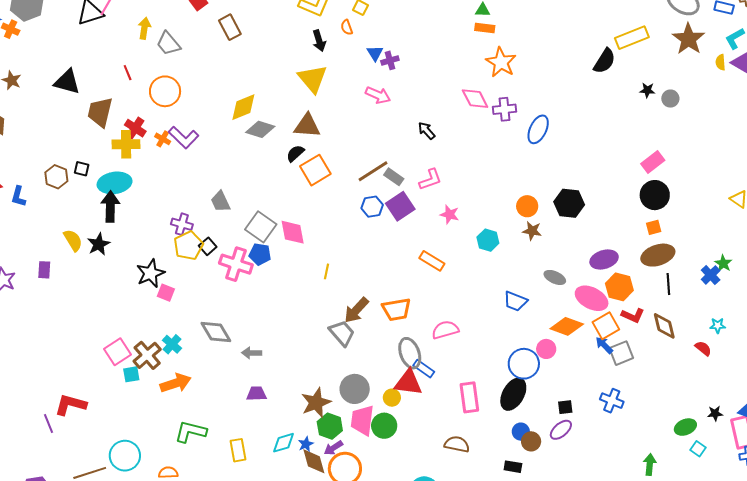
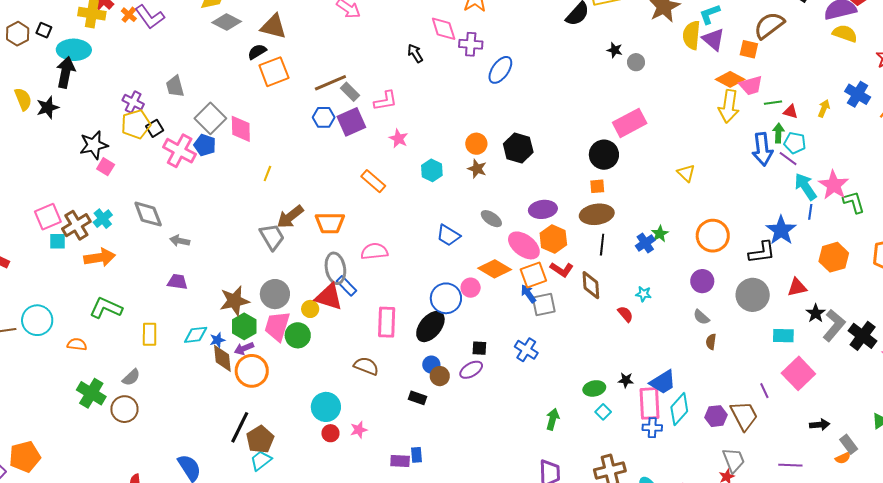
yellow semicircle: (720, 62) -> (692, 35), size x1.8
black arrow: (427, 131) -> (415, 53), moved
pink rectangle: (653, 162) -> (630, 123), moved, size x1.4

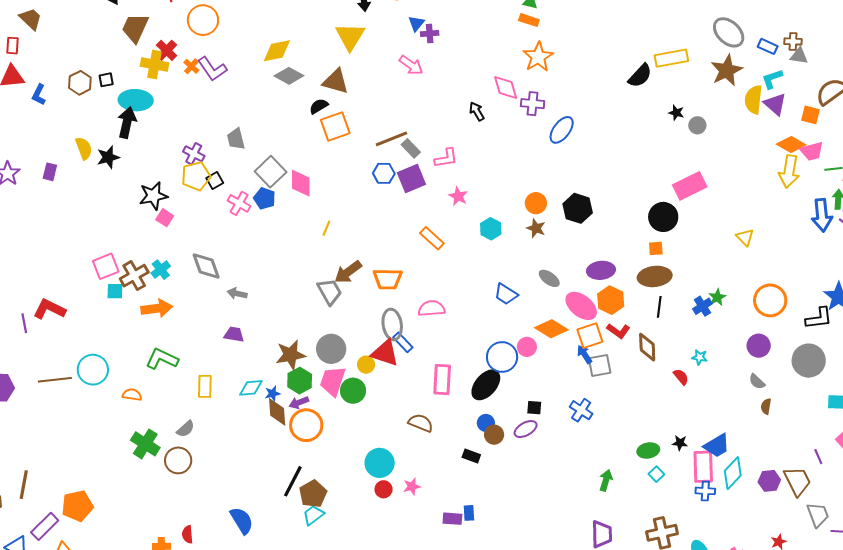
black square: (44, 30) -> (106, 80), turned -35
pink cross: (180, 151) -> (239, 203), size x0.7
gray trapezoid: (734, 460) -> (818, 515), moved

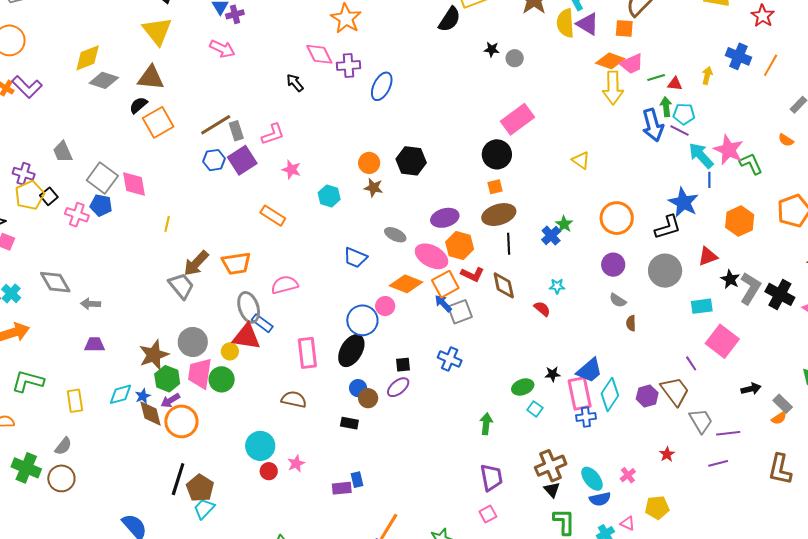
gray rectangle: (411, 148) -> (236, 131), turned 36

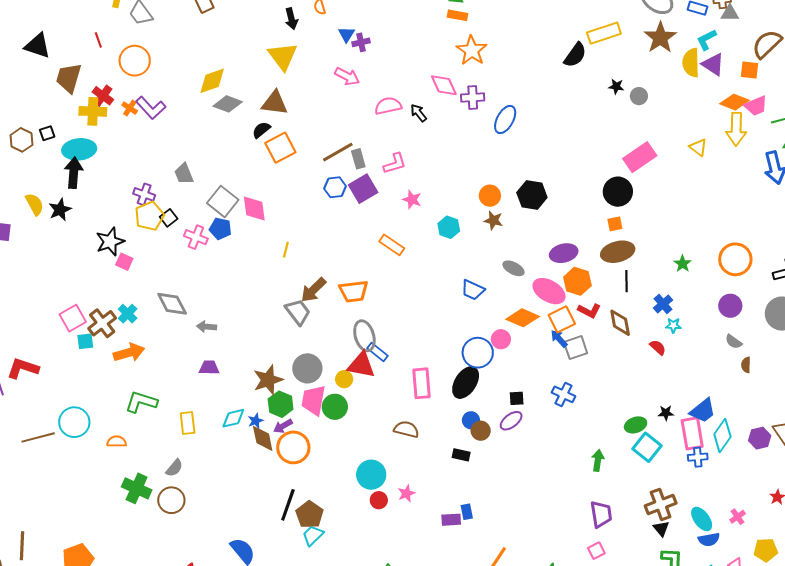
yellow triangle: (581, 160) -> (698, 147), moved
blue cross: (551, 236) -> (663, 304), moved
pink semicircle: (285, 285) -> (388, 106), moved
cyan square: (535, 409) -> (647, 447), size x1.8

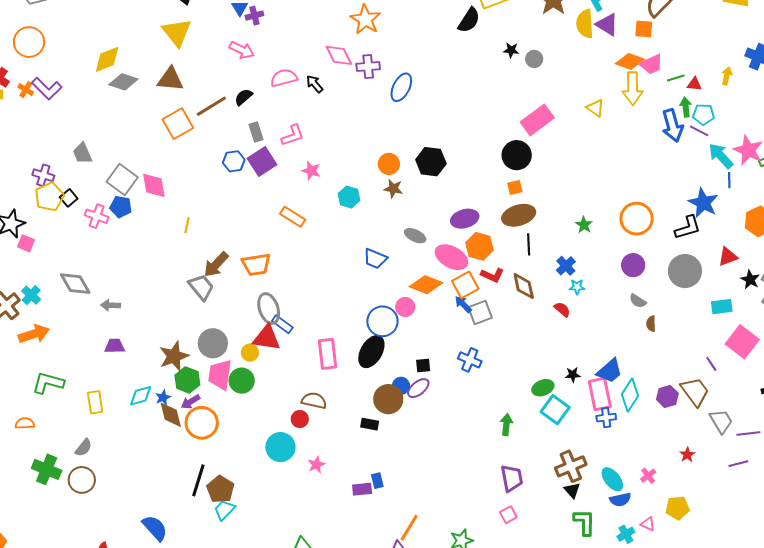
black semicircle: (261, 130) -> (244, 97), moved
brown line: (338, 152) -> (211, 106), moved
blue circle: (471, 420) -> (401, 386), moved
brown circle: (481, 431) -> (388, 399), size x1.5
red circle: (379, 500) -> (300, 419), moved

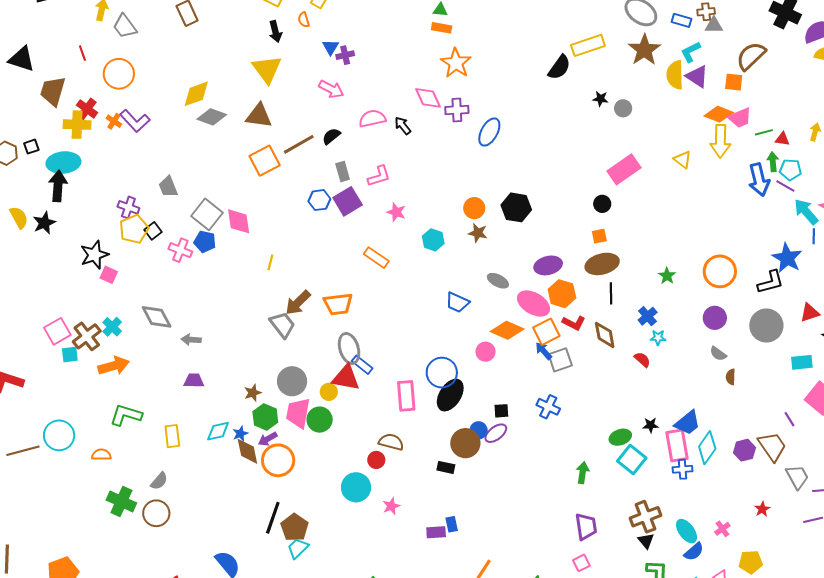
black circle: (517, 155) -> (602, 204), size x0.6
blue circle: (382, 321) -> (442, 373), moved
brown star: (174, 356) -> (253, 393), size x0.6
blue semicircle: (620, 500) -> (694, 552), turned -30

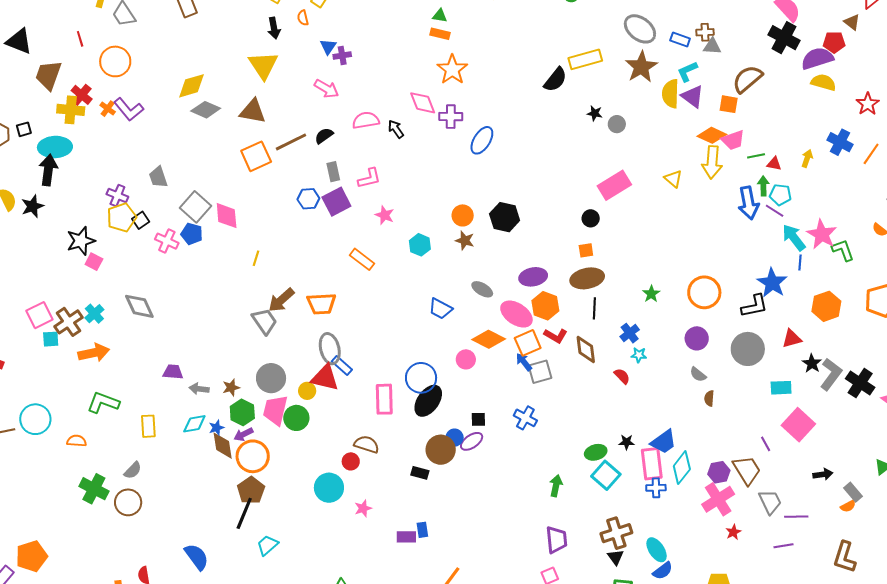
gray arrow: (191, 340) -> (199, 389), moved
brown pentagon: (294, 527) -> (251, 490), moved
pink cross: (722, 529) -> (718, 499), moved, size x2.0

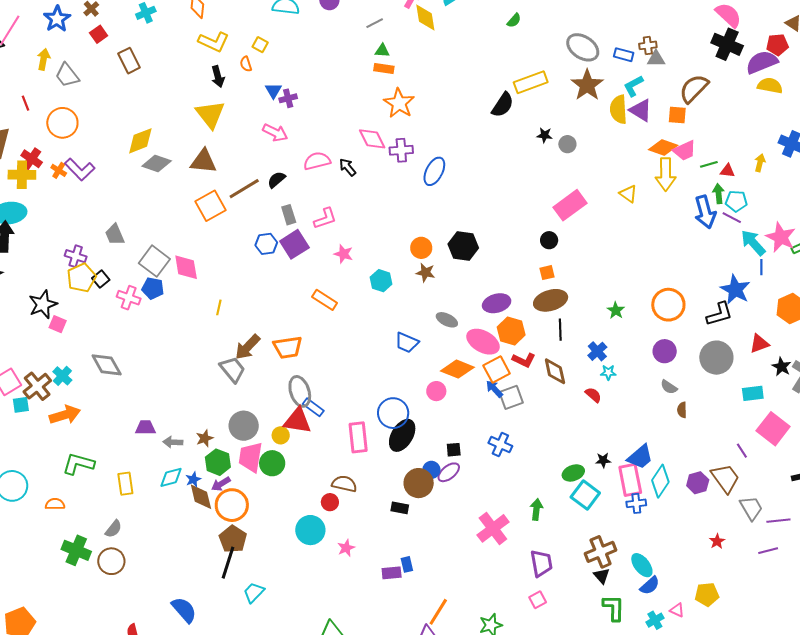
pink cross: (718, 499) -> (493, 528), moved

